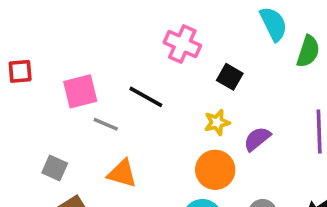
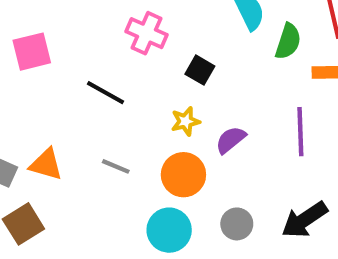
pink square: (80, 91) -> (32, 52), moved
gray line: (106, 124) -> (116, 166), moved
orange triangle: (122, 173) -> (46, 164), moved

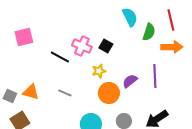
pink cross: (147, 33) -> (82, 46), moved
purple semicircle: (231, 140) -> (130, 81), moved
orange circle: (183, 175) -> (109, 93), moved

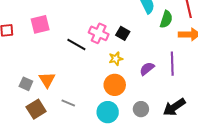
orange triangle: (31, 92) -> (47, 80), turned 42
gray line: (65, 93) -> (68, 103), moved
orange circle: (109, 93) -> (115, 85), moved

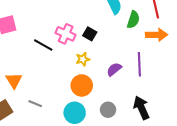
black arrow: (174, 107) -> (141, 108), turned 100

